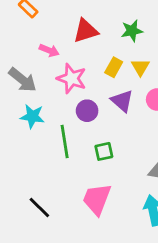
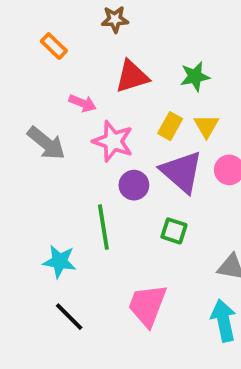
purple triangle: (122, 101) -> (182, 172), size x1.4
cyan star: (32, 116) -> (60, 261), moved
green square: (104, 151) -> (174, 231), moved, turned 30

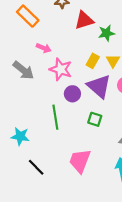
orange rectangle: (54, 46) -> (28, 16), size x1.5
red triangle: (132, 77) -> (84, 20), moved
cyan star: (60, 261) -> (20, 136), moved

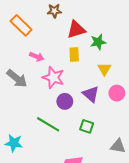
yellow rectangle: (93, 61) -> (74, 55), moved, turned -32
purple triangle: (99, 86) -> (91, 94), size x0.7
green line: (55, 117) -> (48, 124), turned -50

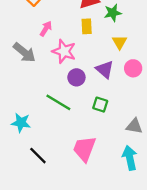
pink arrow: (37, 57) -> (46, 29), turned -80

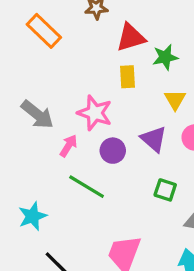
pink arrow: (46, 29) -> (68, 146), moved
green square: (100, 105) -> (165, 190), moved
cyan star: (21, 123) -> (32, 216), turned -30

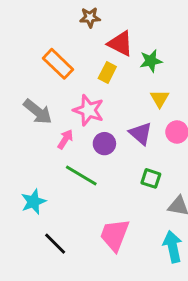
orange rectangle: (44, 31) -> (58, 64), moved
red triangle: (131, 37) -> (120, 44), turned 44
yellow rectangle: (128, 77) -> (107, 73), moved, turned 30

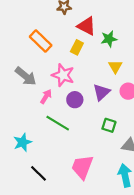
purple triangle: (141, 133) -> (101, 92), turned 36

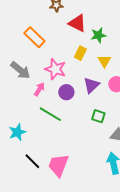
yellow rectangle: (77, 47) -> (80, 53), moved
pink trapezoid: (82, 167) -> (58, 165), moved

